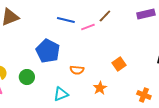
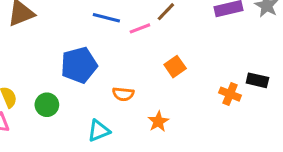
blue pentagon: (48, 51) -> (79, 65), turned 30
orange square: (119, 64) -> (175, 67), moved
orange cross: (144, 95) -> (230, 94), moved

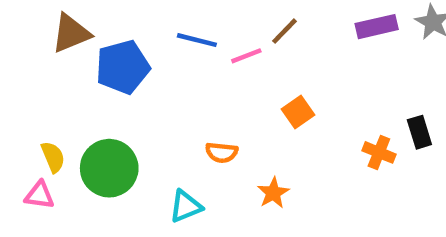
blue pentagon: (79, 65) -> (123, 67), moved
black rectangle: (257, 80) -> (419, 132), turned 60
green circle: (47, 105) -> (109, 168), size x1.6

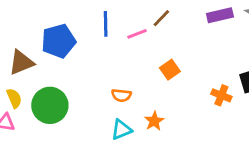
brown triangle: (71, 33) -> (21, 62), moved
blue line: (197, 40) -> (106, 24), turned 75
cyan triangle: (186, 206) -> (121, 130), moved

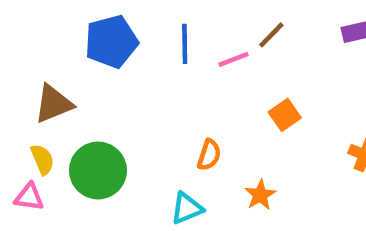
blue pentagon: (58, 41) -> (111, 42), moved
orange semicircle: (121, 95) -> (209, 155), turned -78
cyan triangle: (121, 130) -> (187, 208), moved

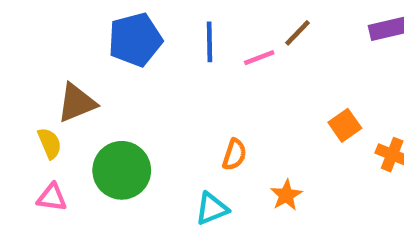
orange square: (285, 115) -> (345, 125), moved
yellow semicircle: (42, 159) -> (50, 143), moved

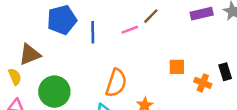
blue line: (210, 42) -> (93, 32), moved
orange square: (345, 125) -> (177, 67), turned 35
orange semicircle: (234, 155) -> (116, 83), size x1.6

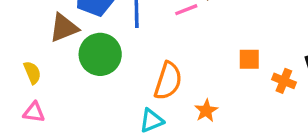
brown triangle: (30, 54) -> (64, 28), moved
green circle: (54, 92) -> (100, 54), moved

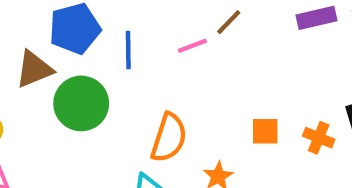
orange square: (249, 59) -> (265, 131), moved

